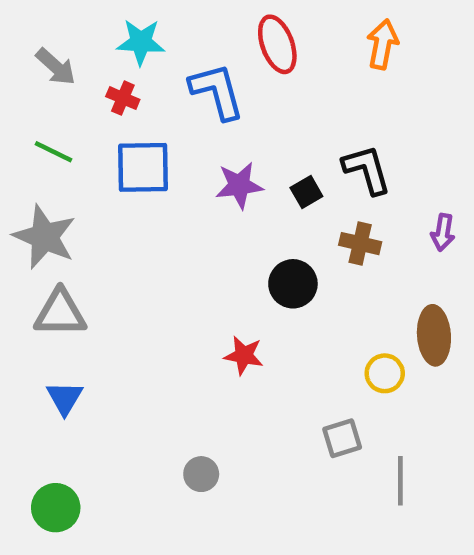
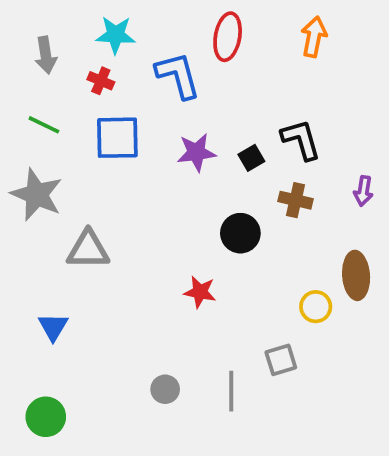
red ellipse: (277, 44) -> (228, 37), turned 30
gray arrow: (56, 67) -> (46, 55), turned 39
gray triangle: (60, 313) -> (88, 250), moved
gray line: (400, 481) -> (231, 391), moved

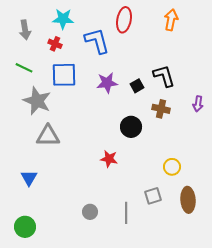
gray star: (37, 195) -> (37, 101), moved
brown ellipse: (356, 275) -> (188, 200), moved

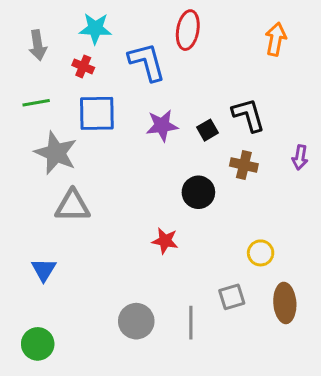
orange arrow: (171, 20) -> (276, 39), moved
green line: (24, 68) -> (36, 103), turned -36
gray circle: (90, 212) -> (136, 321), size x1.5

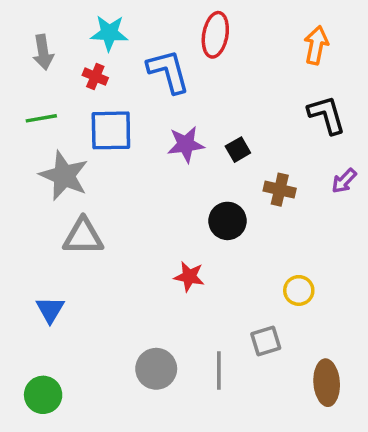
black L-shape: (248, 115) -> (327, 115), moved
purple arrow: (300, 157) -> (344, 181), turned 35
brown ellipse: (285, 303) -> (327, 383), moved

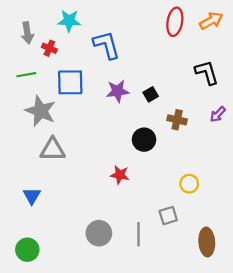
red ellipse: (215, 35) -> (175, 22), moved
orange arrow: (316, 45) -> (211, 21), moved, turned 50
red cross: (95, 77) -> (49, 48), moved

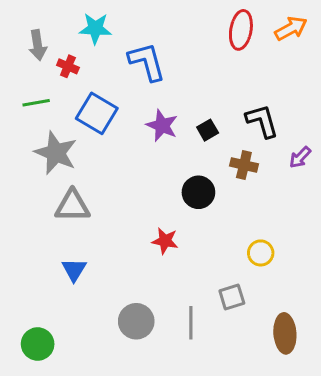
black L-shape: (207, 72) -> (262, 121), moved
blue square: (70, 82) -> (97, 113), turned 32
purple star: (118, 91) -> (162, 126), turned 30
blue triangle: (32, 196) -> (74, 270), moved

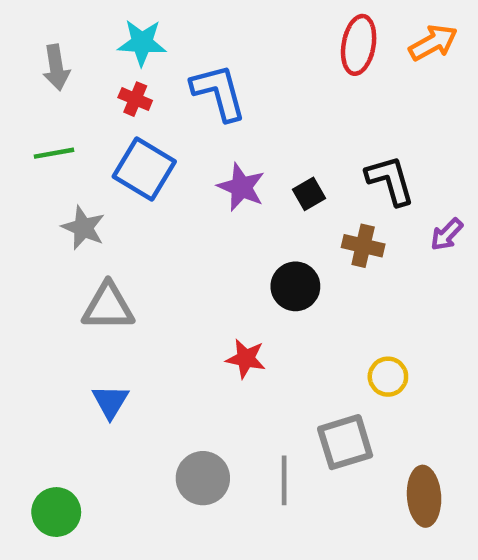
red cross: (68, 66) -> (135, 99), moved
gray star: (56, 153) -> (83, 228), size x0.7
gray square: (232, 297) -> (345, 442), size x1.4

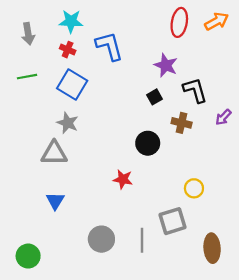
purple star: (241, 187) -> (166, 65), moved
gray star: (83, 228) -> (68, 123), moved

